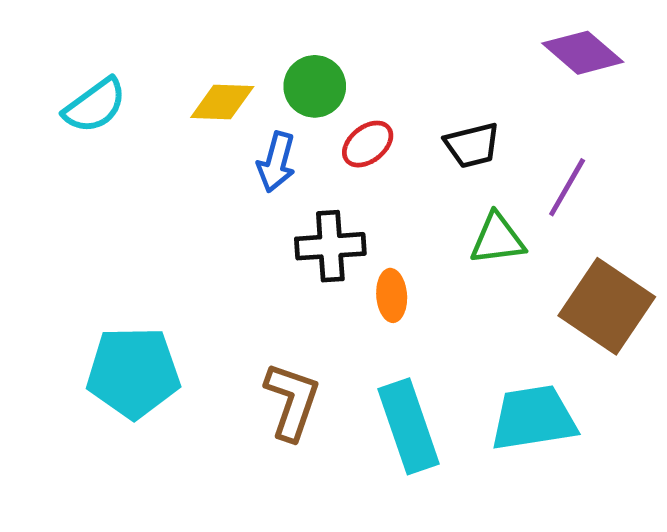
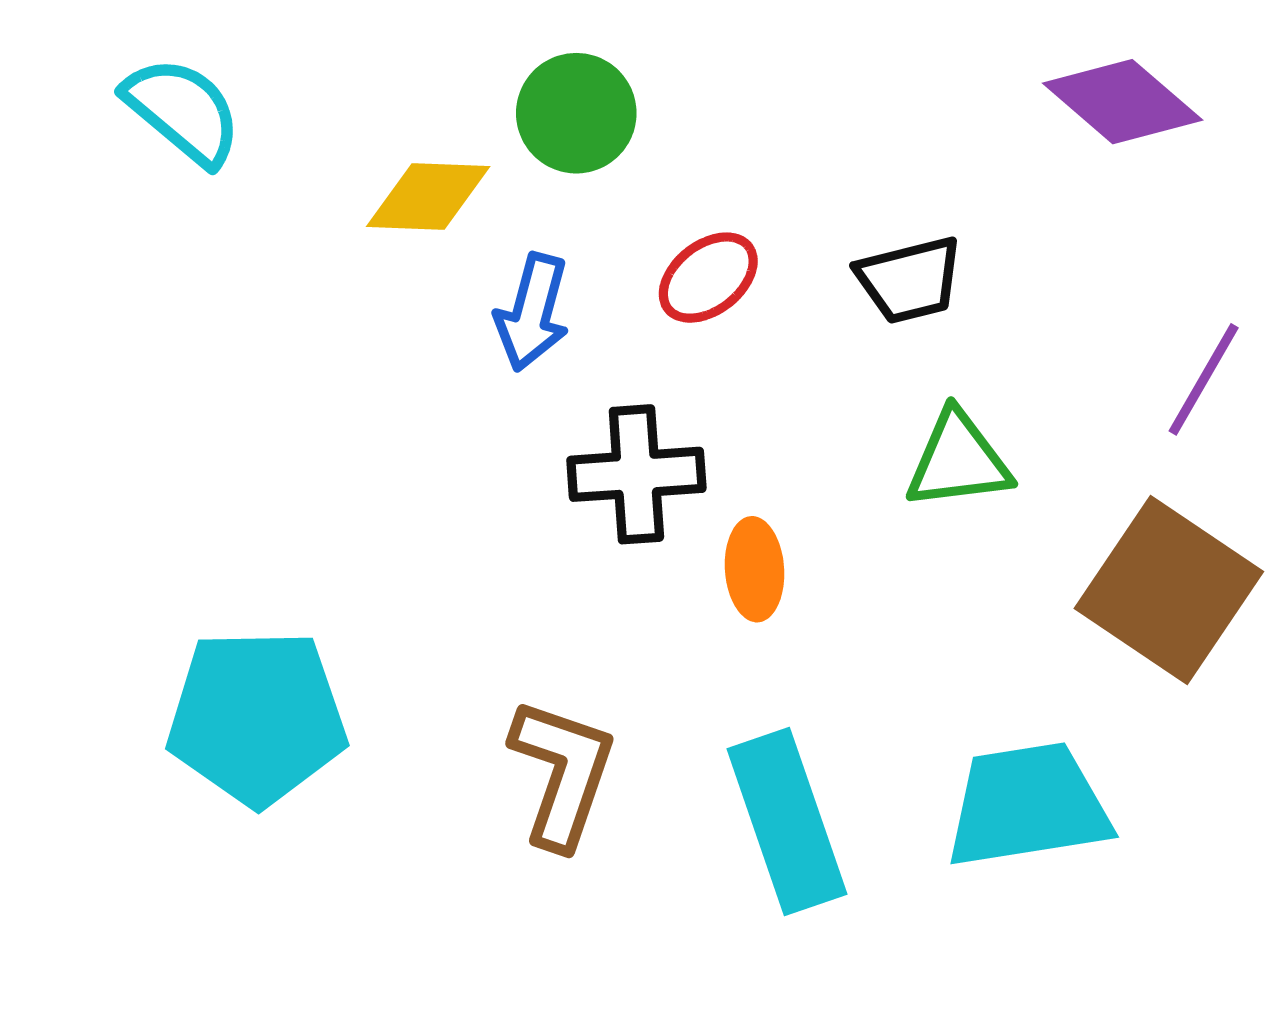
green circle: (315, 86) -> (576, 113), moved
cyan semicircle: (95, 106) -> (183, 111), moved, turned -104
purple line: (567, 187) -> (1204, 379), moved

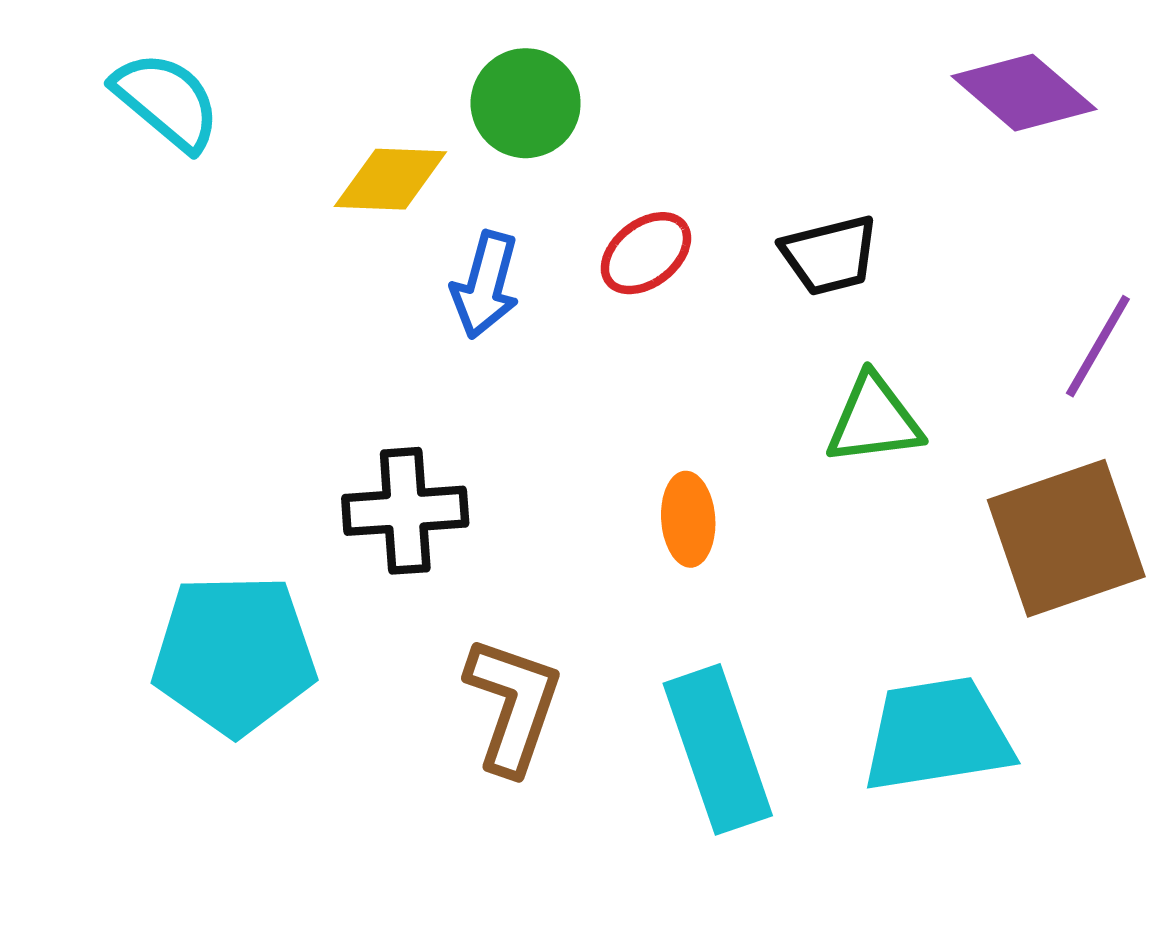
black cross: (636, 474) -> (405, 511), moved
brown square: (1169, 590) -> (1066, 538), turned 37

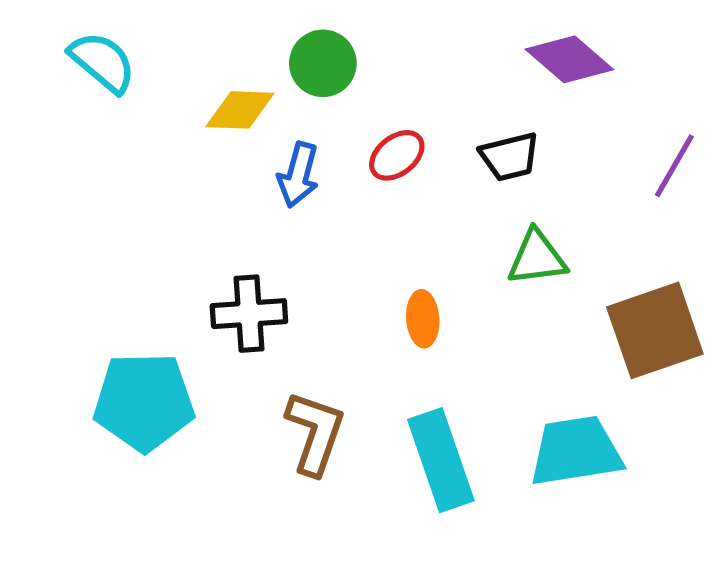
purple diamond: (1024, 93) -> (569, 59), moved
purple line: (1098, 346) -> (674, 166), moved

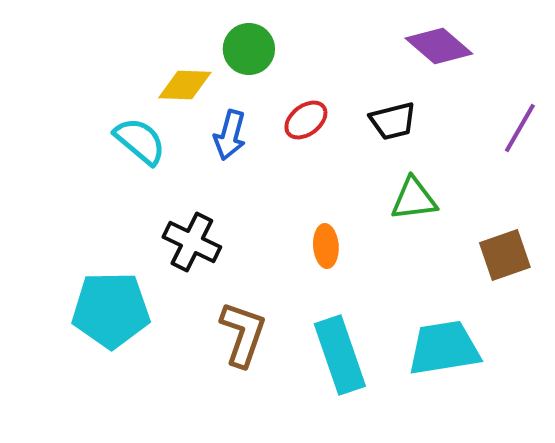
cyan semicircle: (102, 62) -> (140, 141), moved
black cross: (249, 314) -> (192, 242), turned 30
brown square: (655, 330) -> (505, 255), size x0.7

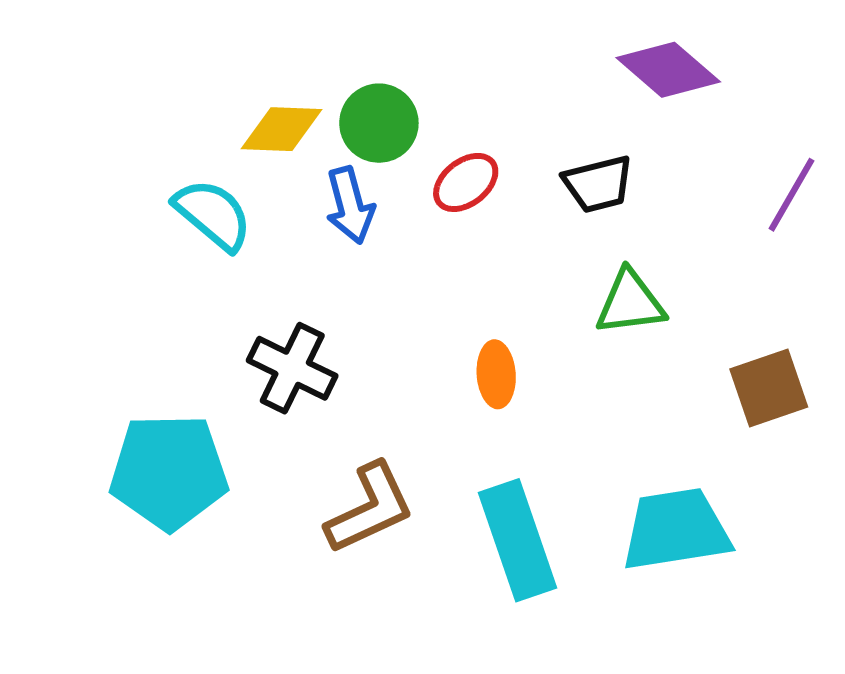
green circle: (249, 49) -> (379, 123), moved
blue arrow: (230, 135) -> (350, 205), turned -30
brown L-shape: (243, 334) -> (370, 508), turned 46

